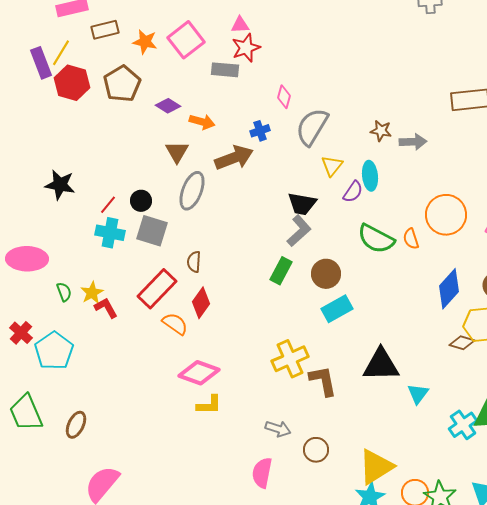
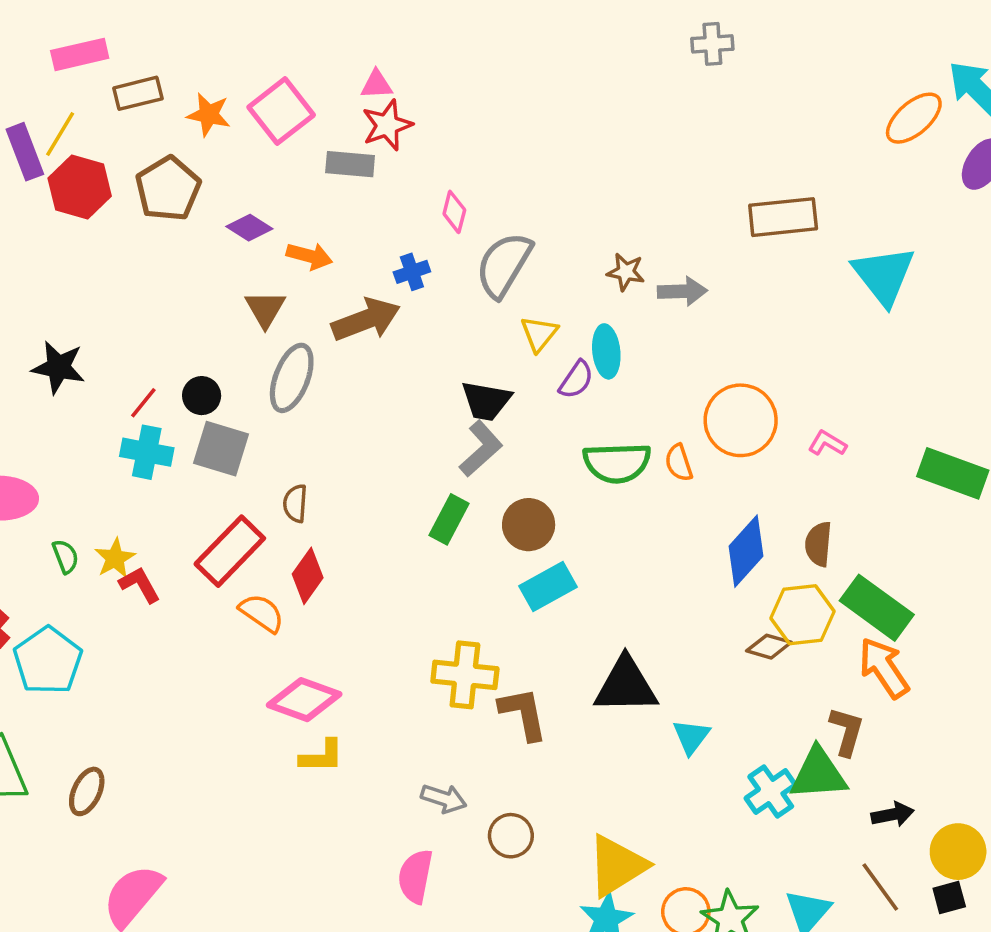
green semicircle: (376, 239) -> (617, 463), turned -30
yellow cross: (290, 359) -> (465, 675), turned 30

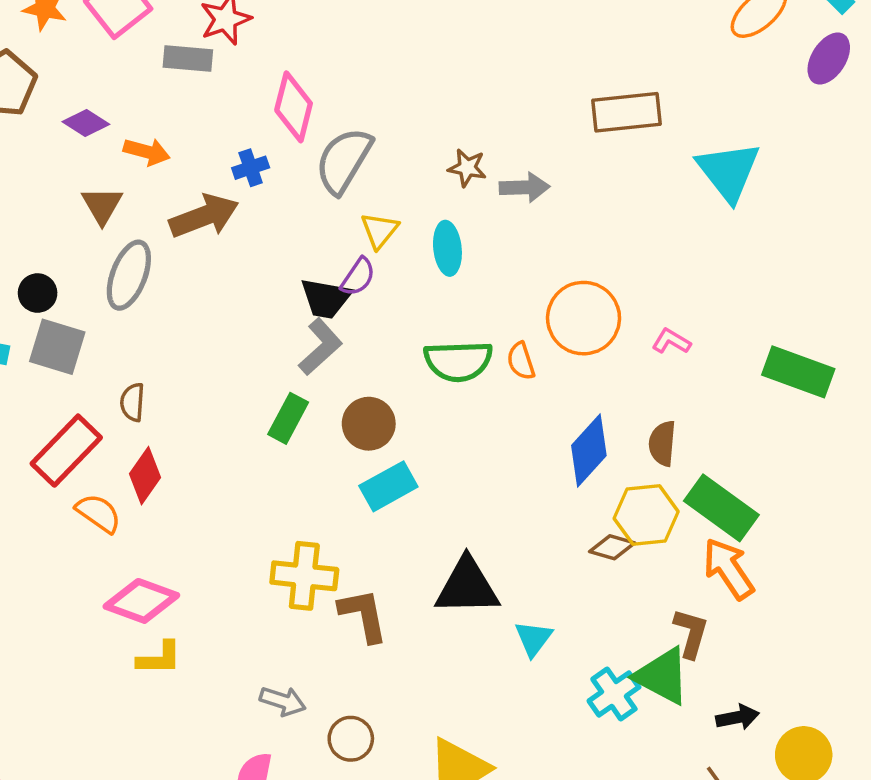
pink diamond: (454, 212) -> (294, 107), size x1.6
purple semicircle: (576, 380) -> (358, 277), moved
green triangle: (818, 774) -> (662, 676), turned 32

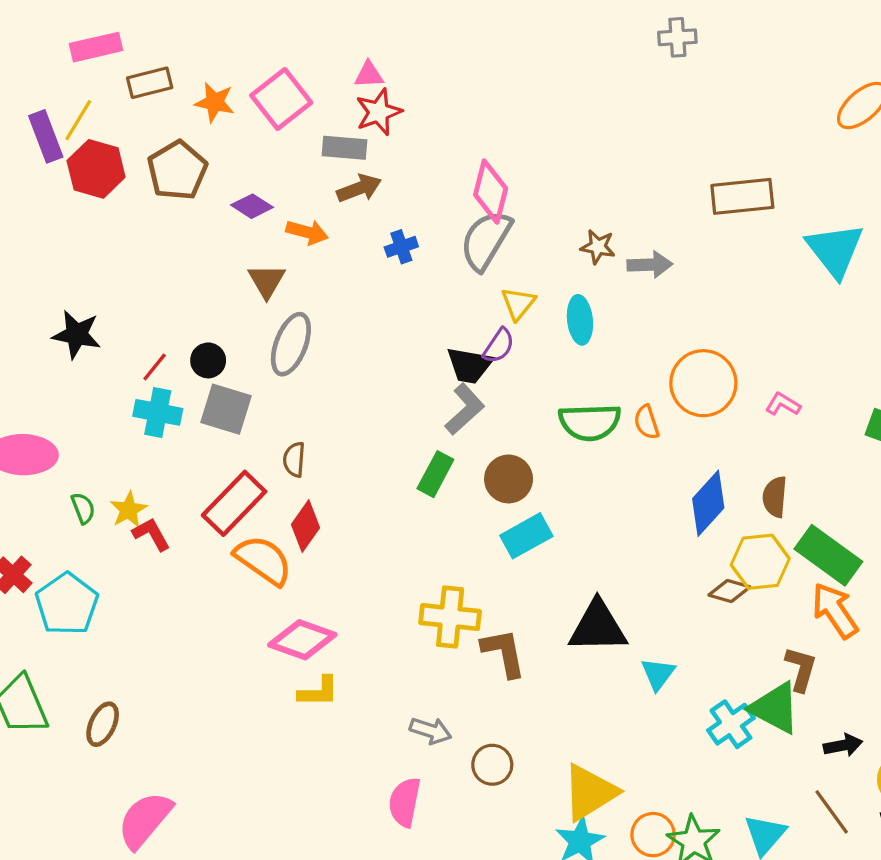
pink diamond: (294, 107) -> (491, 192), moved
brown arrow: (204, 216) -> (359, 188), moved, size x0.7
orange semicircle: (98, 513) -> (263, 560), size x1.4

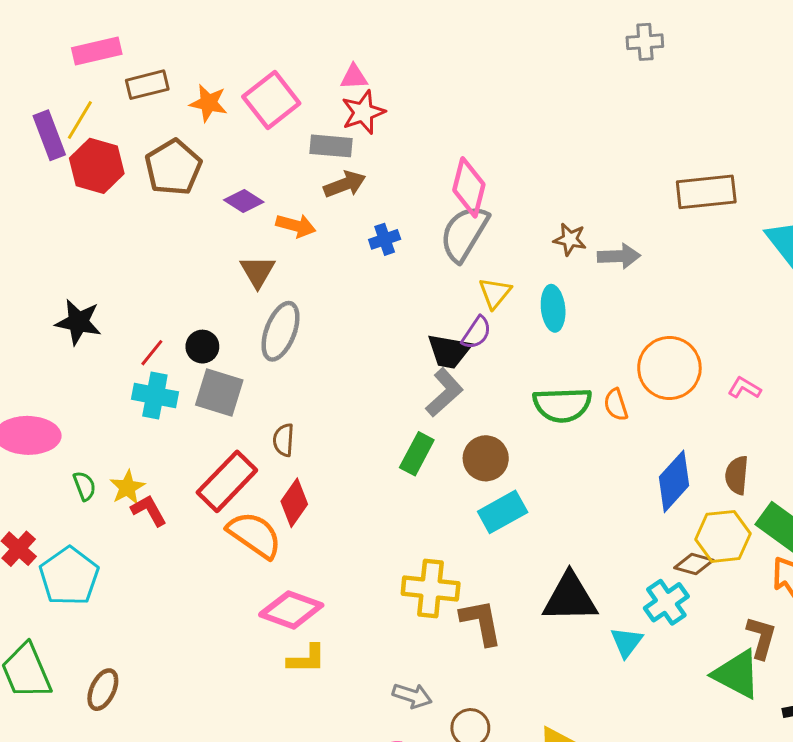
cyan cross: (731, 724) -> (666, 602), moved

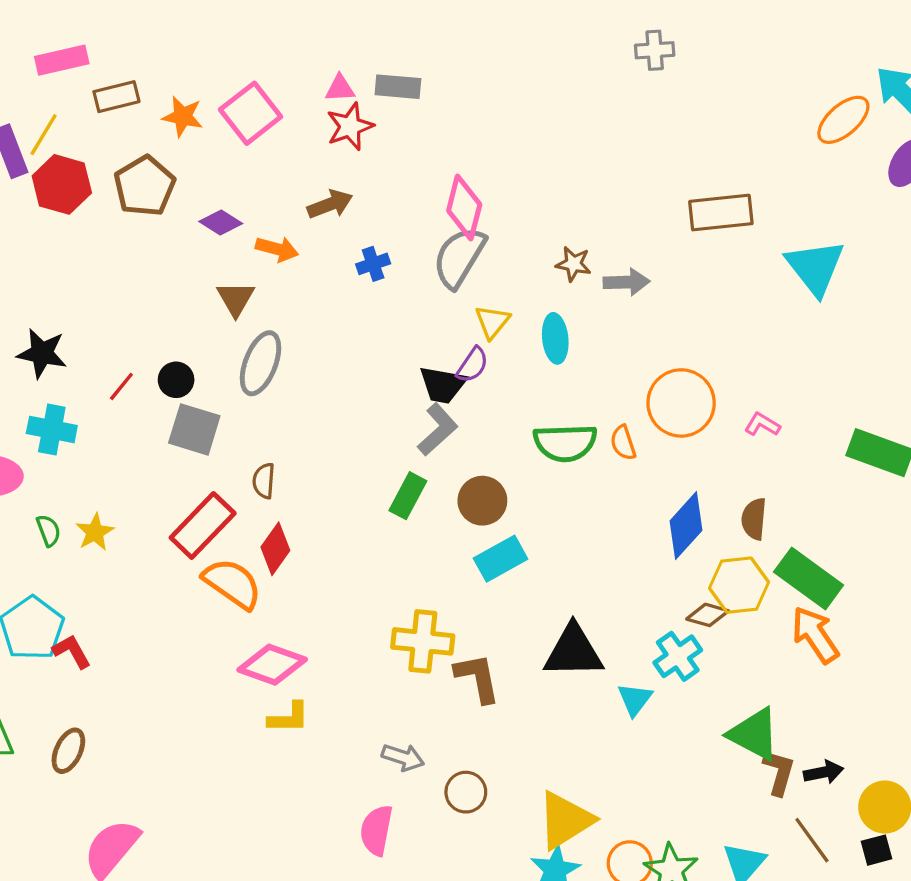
gray rectangle: (331, 146) -> (398, 87), moved
cyan cross: (155, 396) -> (52, 429), moved
red L-shape: (149, 510) -> (72, 651), moved
brown L-shape: (761, 638) -> (779, 772), moved

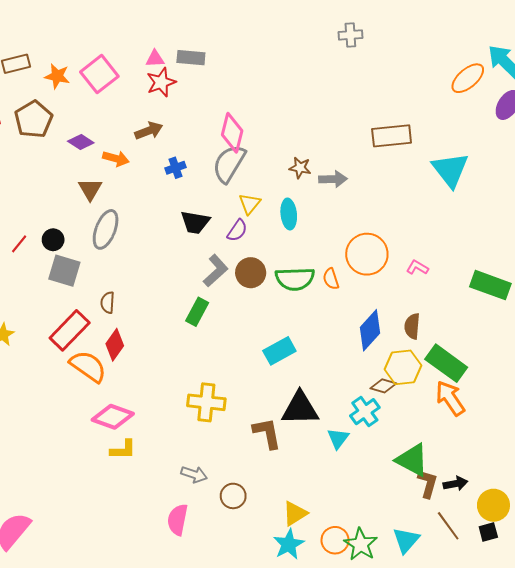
black trapezoid: (443, 385) -> (195, 222), moved
brown circle: (482, 501) -> (251, 273), moved
cyan rectangle: (501, 559) -> (279, 351), moved
brown L-shape: (477, 678) -> (267, 433), moved
yellow triangle: (565, 820) -> (295, 513), size x0.7

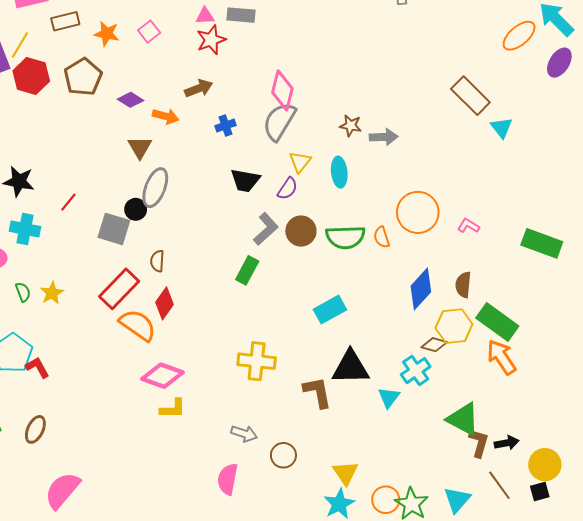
pink square: (99, 74) -> (149, 32), size x0.6
brown rectangle: (392, 136) -> (470, 96), moved, turned 51
cyan triangle: (450, 170) -> (501, 128), size x0.6
black circle: (53, 240) -> (136, 209), moved
yellow triangle: (295, 513) -> (345, 473), turned -32

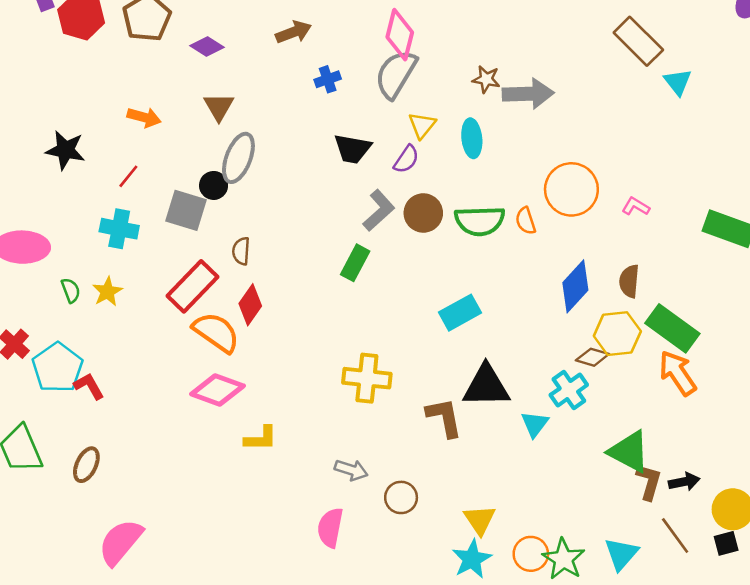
orange arrow: (166, 116) -> (144, 117), moved
gray arrow: (384, 137) -> (528, 94), size x1.4
cyan cross: (25, 229) -> (119, 229), moved
pink diamond: (162, 376) -> (217, 390), moved

